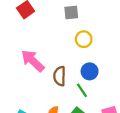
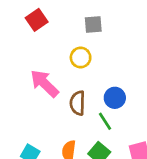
yellow circle: (84, 39) -> (81, 58), moved

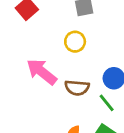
brown semicircle: (78, 103) -> (77, 88), turned -80

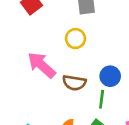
green line: (107, 103) -> (102, 99), turned 42

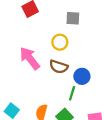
brown semicircle: (74, 83) -> (59, 67), moved

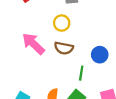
blue circle: (82, 76) -> (100, 55), moved

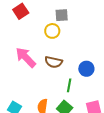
yellow circle: (62, 23) -> (52, 31), moved

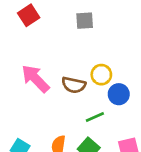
yellow circle: (52, 31) -> (101, 75), moved
green line: (69, 85) -> (95, 117), turned 56

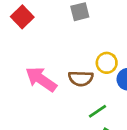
green line: (95, 117) -> (98, 111), moved

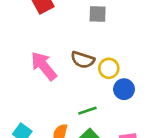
brown semicircle: (81, 78) -> (83, 60), moved

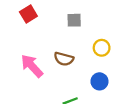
yellow circle: (109, 68) -> (102, 48), moved

